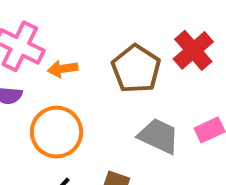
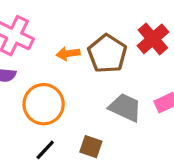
orange arrow: (63, 69) -> (68, 54), moved

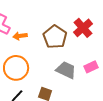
orange arrow: (68, 54) -> (20, 36), moved

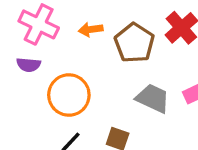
orange arrow: (20, 36) -> (91, 29), moved

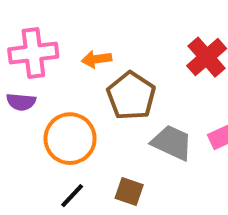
pink cross: (39, 24) -> (33, 53), turned -33
brown pentagon: (134, 43) -> (131, 96), moved

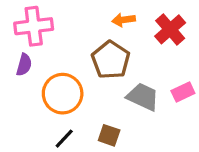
orange arrow: (97, 59) -> (124, 20), moved
purple semicircle: (21, 102) -> (24, 65), turned -80

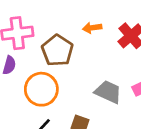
brown pentagon: (111, 60) -> (57, 50), moved

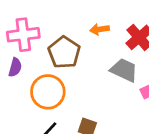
gray trapezoid: (108, 92) -> (124, 70), moved

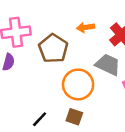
orange circle: (48, 92) -> (78, 84), moved

